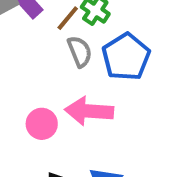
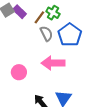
pink circle: (42, 124) -> (19, 72), moved

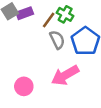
purple rectangle: (20, 12) -> (25, 13), turned -64
pink arrow: (53, 63) -> (65, 75), turned -30

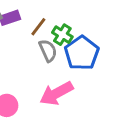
green cross: (65, 14) -> (62, 35), moved

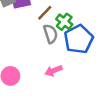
pink arrow: (56, 93) -> (53, 71), size x0.6

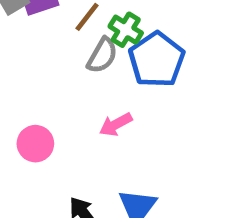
gray semicircle: (51, 34) -> (102, 55), turned 54

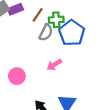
green cross: (126, 30) -> (56, 20), turned -32

